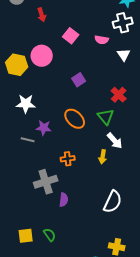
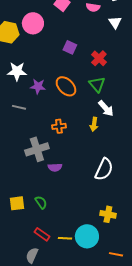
purple square: (79, 80) -> (70, 47), turned -32
red cross: (119, 95) -> (99, 58), moved
purple star: (44, 128) -> (38, 86), moved
purple semicircle: (64, 200) -> (55, 167), turned 80

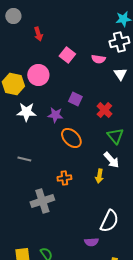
white star: (17, 71) -> (26, 112), moved
green triangle: (97, 84) -> (115, 136), moved
purple star: (38, 86) -> (55, 115), moved
purple semicircle: (55, 167) -> (91, 242), moved

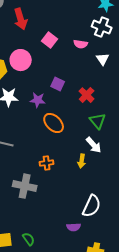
red arrow: (38, 34) -> (21, 19), size x1.5
white cross: (119, 42) -> (102, 27), turned 36
gray cross: (42, 201) -> (25, 186), turned 30

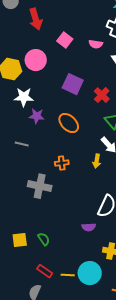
purple square: (58, 84) -> (73, 84), size x1.5
purple star: (38, 100) -> (37, 116), moved

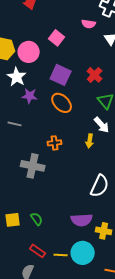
pink square: (65, 40) -> (57, 38), moved
pink circle: (36, 60) -> (29, 52), moved
purple square: (73, 84) -> (61, 75), moved
white star: (24, 97) -> (17, 77), turned 30
purple semicircle: (89, 227) -> (82, 220), moved, size x1.5

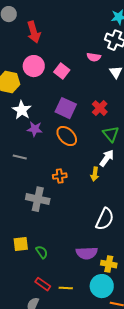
pink circle: (29, 52) -> (34, 66), moved
white arrow: (102, 125) -> (107, 158), turned -102
yellow square: (13, 220) -> (21, 244), moved
cyan circle: (83, 253) -> (102, 286), moved

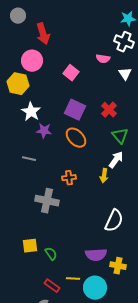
pink circle: (34, 66) -> (32, 61), moved
cyan circle: (102, 286) -> (95, 288), moved
yellow line: (66, 288) -> (73, 279), moved

